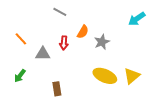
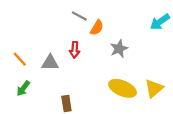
gray line: (60, 12) -> (79, 16), moved
orange semicircle: (83, 32) -> (97, 28), moved
orange line: (21, 39) -> (20, 59), moved

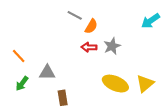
red arrow: (75, 50) -> (89, 47), moved, turned 88
gray triangle: (50, 63) -> (47, 73), moved

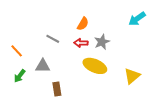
gray line: (75, 15) -> (53, 39), moved
yellow ellipse: (115, 84) -> (95, 66), moved

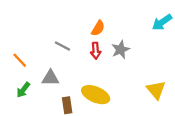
red arrow: (81, 43) -> (96, 51), turned -96
yellow ellipse: (95, 66) -> (96, 95), moved
yellow triangle: (132, 76) -> (156, 90), turned -30

